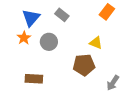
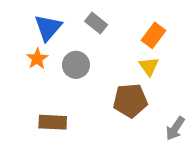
orange rectangle: (107, 12) -> (154, 35), moved
yellow triangle: (96, 43) -> (149, 66), turned 32

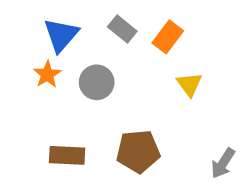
orange rectangle: (154, 35) -> (168, 37), moved
brown pentagon: (130, 101) -> (138, 151), moved

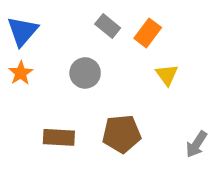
blue triangle: (61, 35) -> (22, 31), moved
orange star: (47, 74) -> (21, 73), moved

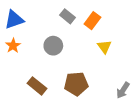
blue triangle: (22, 31) -> (14, 20), turned 30
brown rectangle: (59, 137) -> (37, 86), turned 36

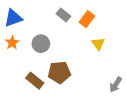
gray circle: (53, 46) -> (41, 44), moved
brown pentagon: (76, 84) -> (59, 72), moved

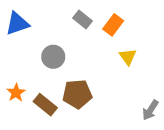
orange star: (12, 43) -> (16, 93), moved

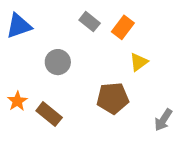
yellow triangle: (128, 57) -> (139, 62), turned 30
brown pentagon: (77, 94) -> (113, 98), moved

